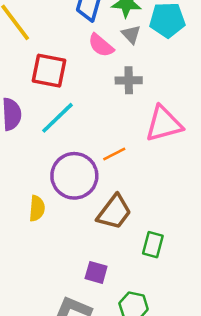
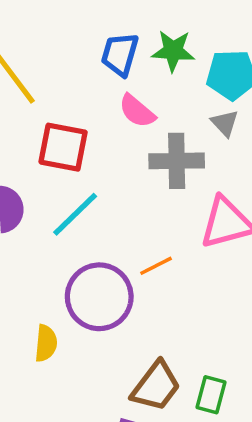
gray triangle: (131, 34) -> (225, 123), moved
gray cross: (129, 80) -> (177, 161), size x1.4
brown trapezoid: (114, 212) -> (156, 386), moved

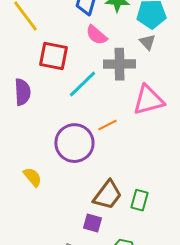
cyan line: (75, 214) -> (82, 84), moved
yellow semicircle: (46, 343) -> (32, 177), moved, turned -45

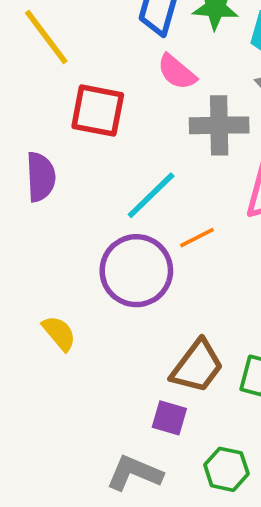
cyan line: (82, 84) -> (151, 195), moved

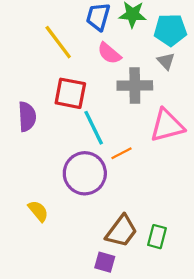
yellow line: (46, 37) -> (58, 42), moved
red square: (98, 111) -> (70, 93), moved
cyan line: (151, 195) -> (94, 128), turned -72

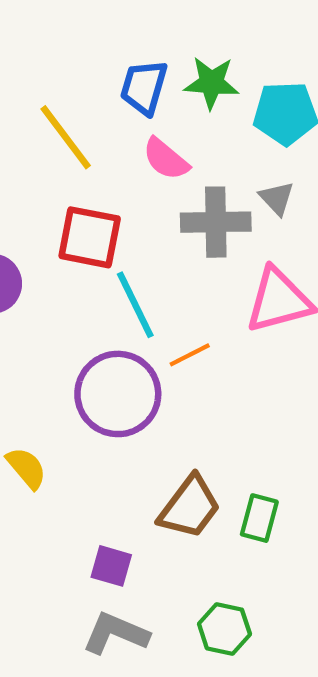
gray triangle: (166, 61) -> (277, 198), moved
purple square: (105, 262) -> (111, 566), moved

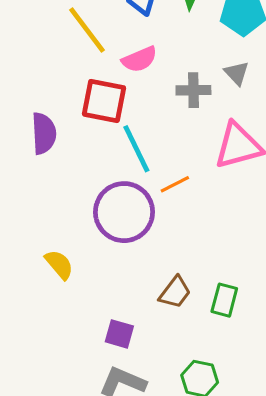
pink semicircle: (166, 159) -> (139, 59), moved, turned -63
gray cross: (216, 222) -> (193, 90), size x0.7
brown trapezoid: (190, 507) -> (175, 292), size x0.7

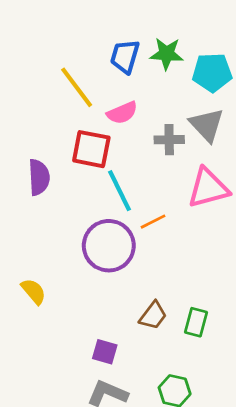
gray triangle: (237, 73) -> (207, 125), size x1.6
yellow semicircle: (59, 265) -> (34, 291), moved

